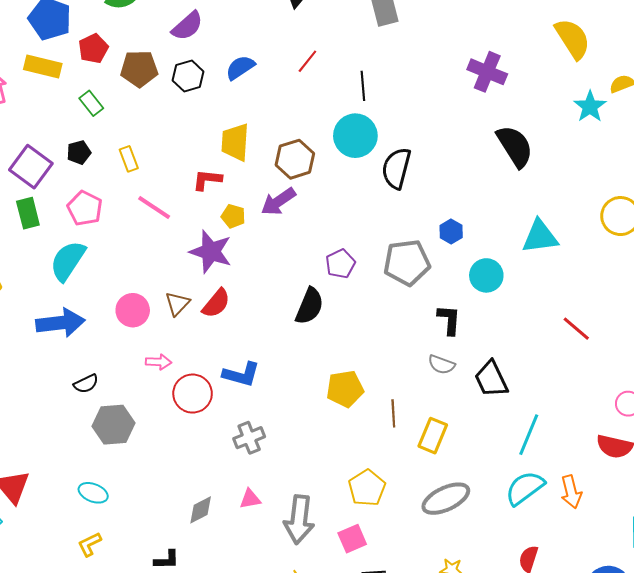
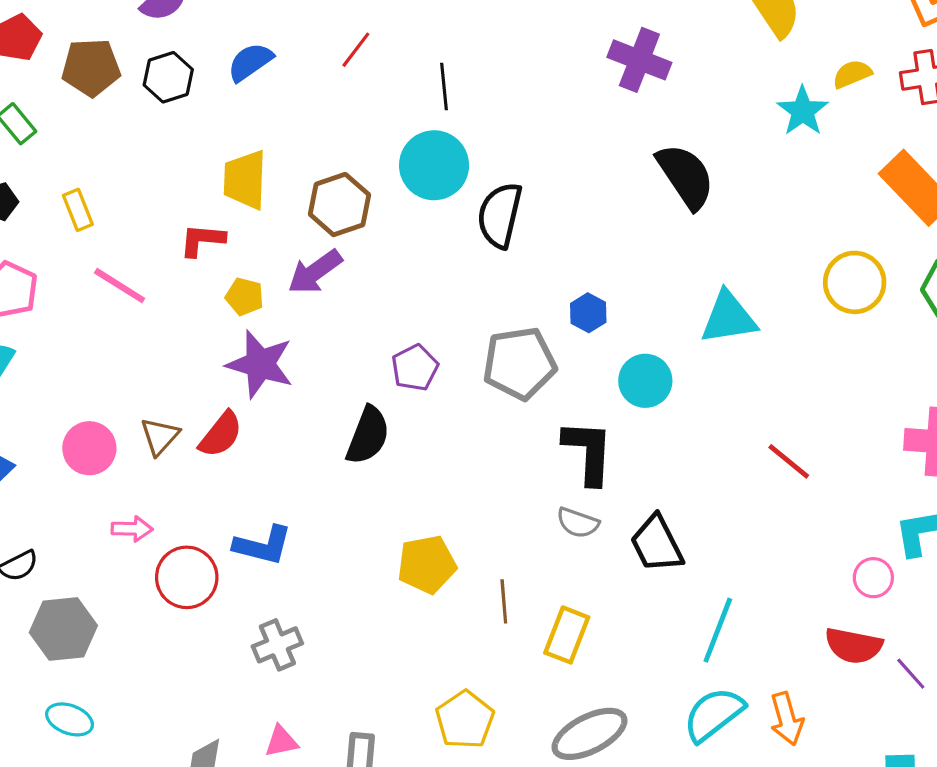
purple star: (211, 252) -> (260, 364), moved
black L-shape: (449, 320) -> (588, 452), size x1.4
cyan ellipse: (93, 493) -> (70, 719), moved

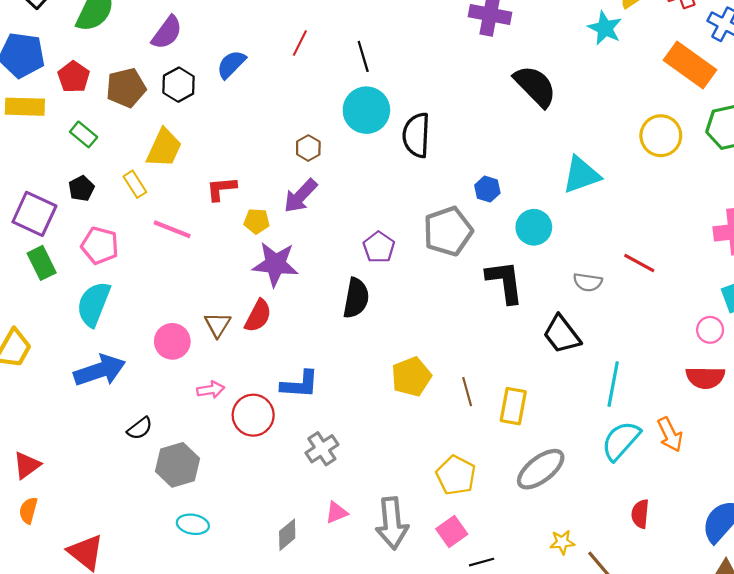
yellow trapezoid: (245, 180) -> (164, 148), moved, turned -147
brown hexagon: (339, 205) -> (308, 148), size x0.6
gray semicircle: (578, 523) -> (588, 282), moved

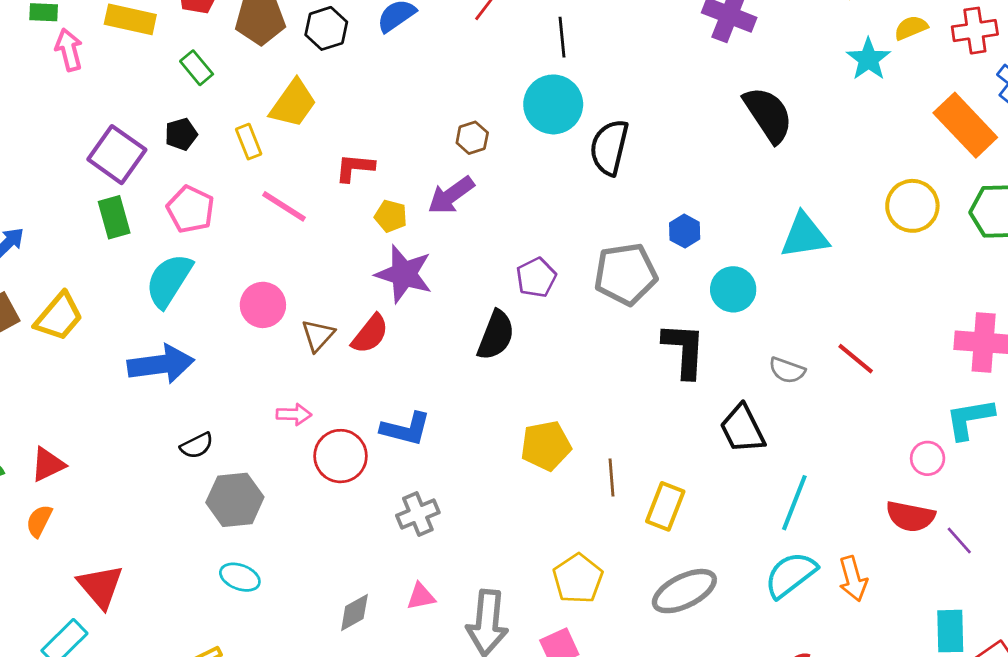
pink circle: (172, 341) -> (263, 305), moved

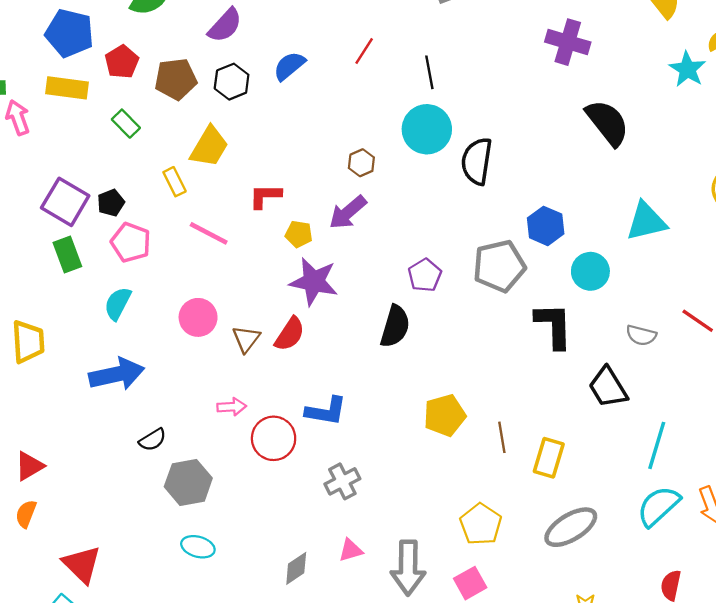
black pentagon: (181, 134) -> (111, 203), moved
blue hexagon: (685, 231) -> (546, 226), size x1.4
cyan semicircle: (169, 280) -> (118, 303), size x0.7
yellow trapezoid: (59, 317) -> (28, 342), turned -39

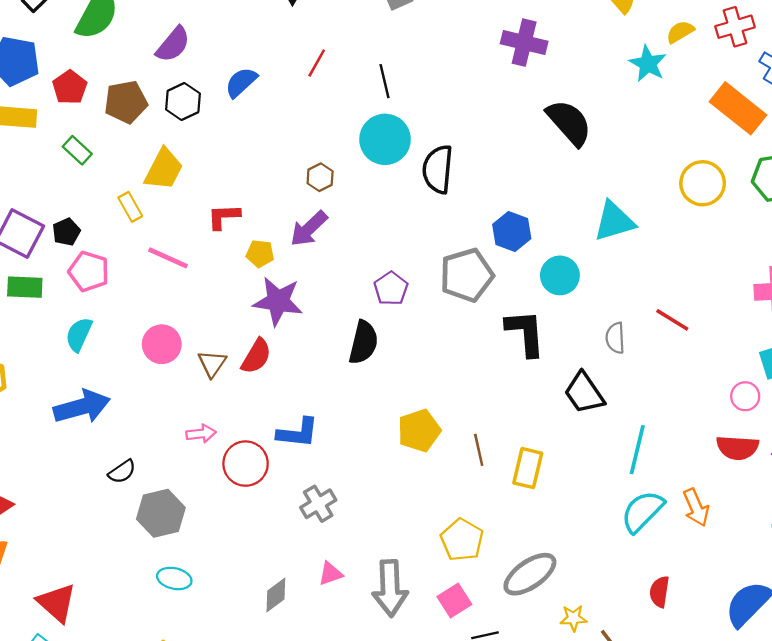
green rectangle: (67, 254) -> (25, 287), turned -64
gray semicircle: (641, 335) -> (615, 338), turned 76
gray ellipse: (571, 527) -> (530, 574), moved

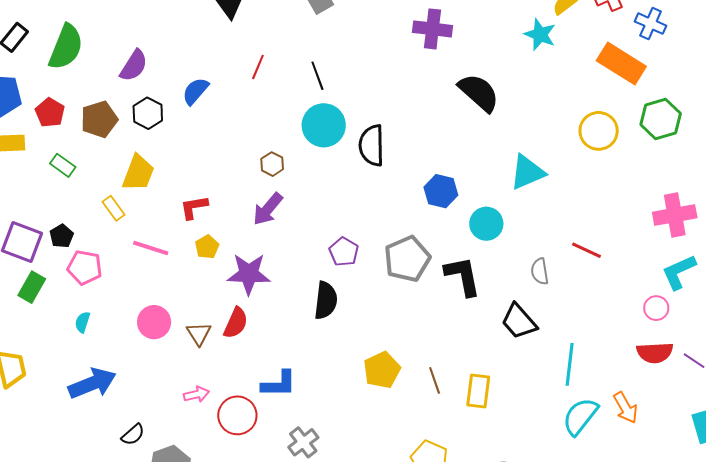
yellow pentagon: (260, 254) -> (207, 247), moved, turned -30
gray pentagon: (467, 275) -> (407, 259), moved
green rectangle: (25, 287) -> (32, 287), turned -56
cyan semicircle: (79, 334) -> (82, 322), size x0.7

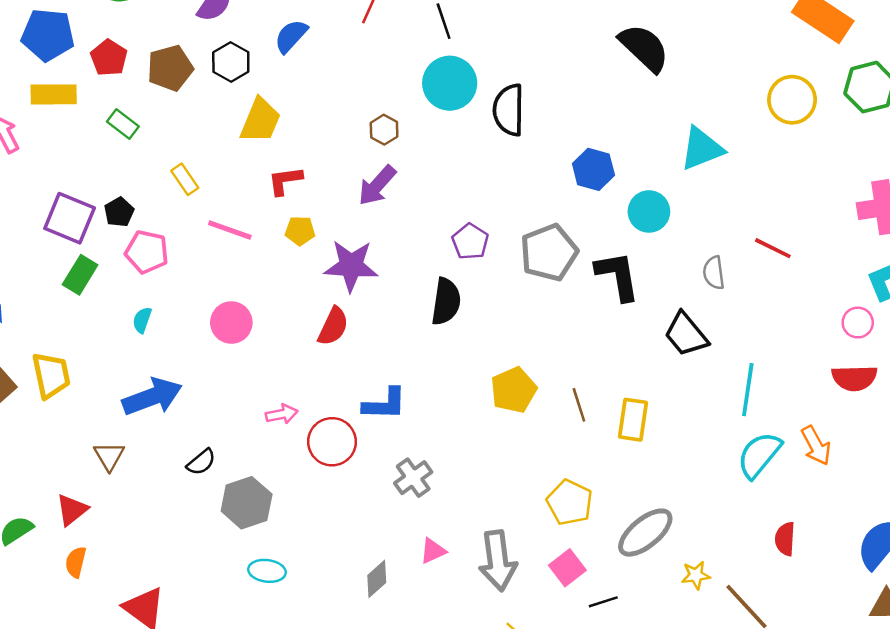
yellow trapezoid: (138, 173) -> (260, 121), moved
yellow pentagon: (207, 247) -> (300, 231), turned 30
brown triangle: (199, 334) -> (109, 456), moved

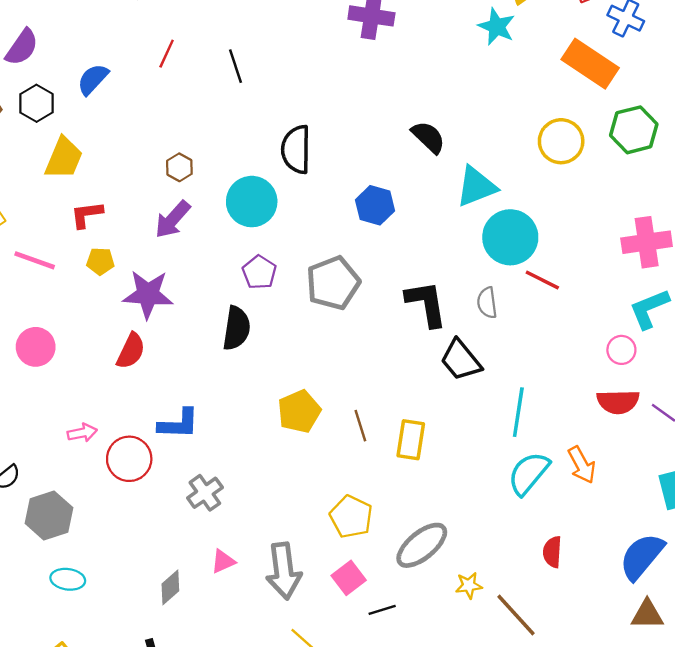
black semicircle: (644, 48) -> (428, 137), moved, size x0.7
cyan circle: (450, 83) -> (252, 202), moved
cyan circle: (649, 211) -> (510, 237), moved, size x1.4
black L-shape: (618, 276) -> (426, 304), moved

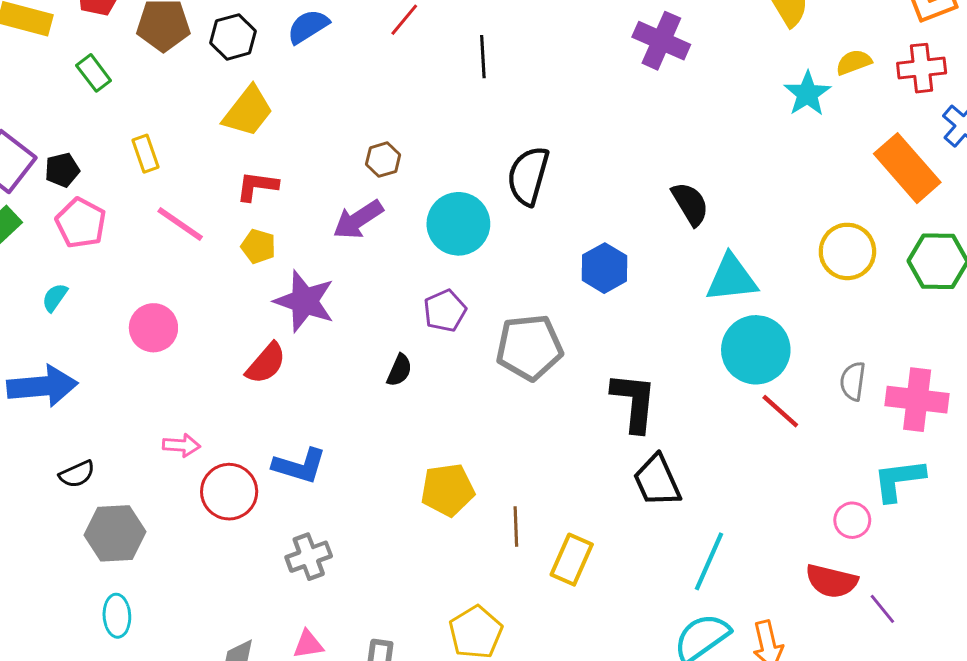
gray semicircle: (487, 303) -> (853, 381), moved
black semicircle: (236, 328) -> (399, 370), size x0.6
cyan ellipse: (68, 579) -> (117, 616), turned 64

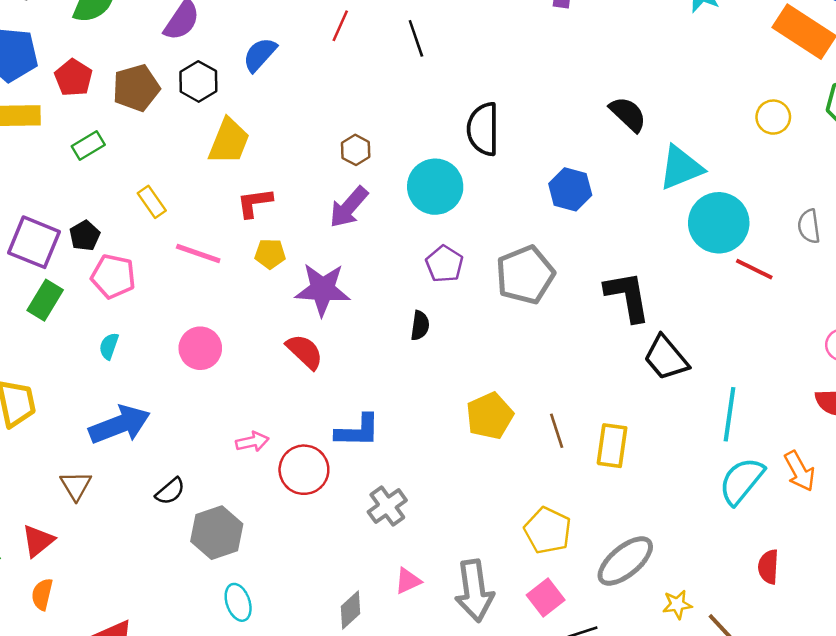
green rectangle: (94, 73) -> (88, 145), turned -68
yellow circle: (847, 251) -> (773, 117), size x0.7
red semicircle: (266, 363) -> (305, 352), turned -72

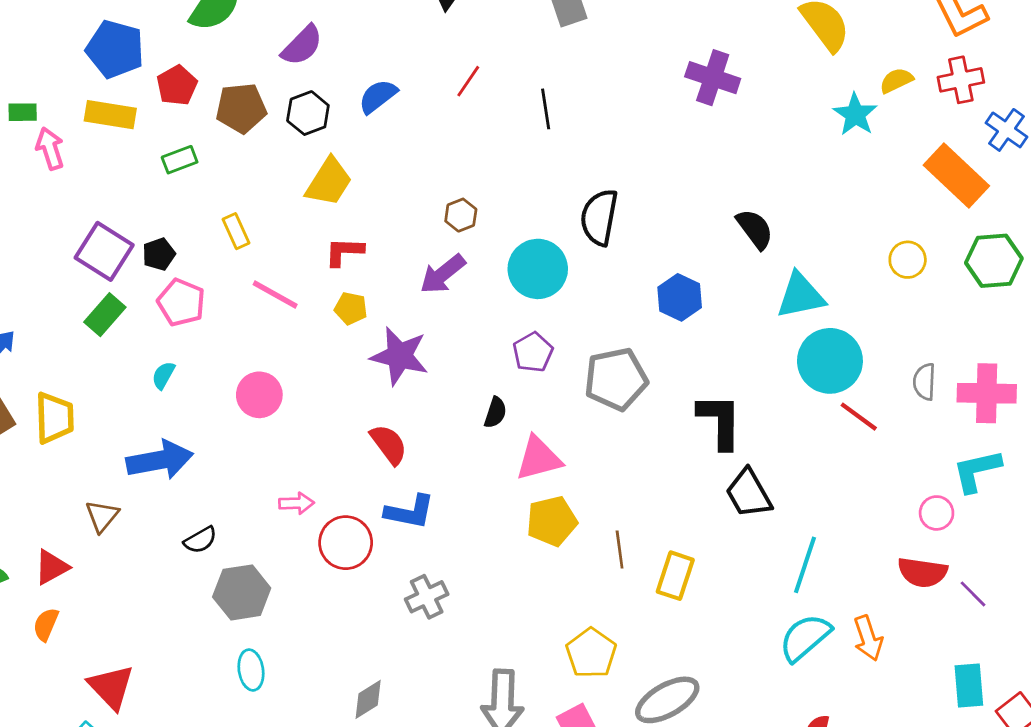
red semicircle: (305, 352) -> (389, 444), moved
pink triangle: (408, 581) -> (539, 458), moved, size x1.6

